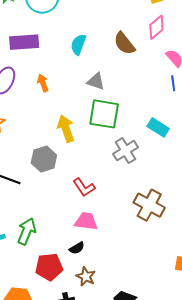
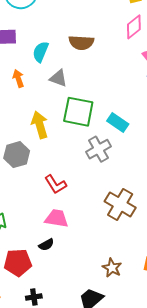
brown semicircle: (124, 43) -> (81, 43), moved, turned -50
cyan semicircle: (78, 44) -> (41, 52), moved
gray triangle: (96, 81) -> (58, 78), moved
cyan rectangle: (158, 127) -> (118, 123), moved
brown star: (86, 277) -> (112, 268), moved

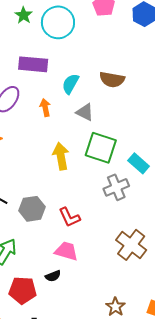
gray hexagon: (17, 155) -> (32, 209), moved

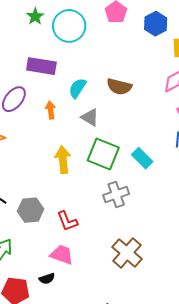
cyan rectangle: (139, 163) -> (142, 158), moved

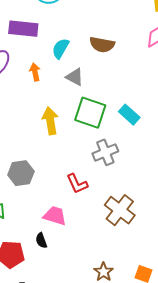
red L-shape: (67, 221) -> (77, 184), moved
black semicircle: (47, 279) -> (41, 240), turned 91

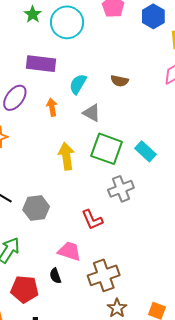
brown semicircle: (102, 45) -> (120, 81), size x0.7
brown cross: (120, 210) -> (104, 275), moved, turned 32

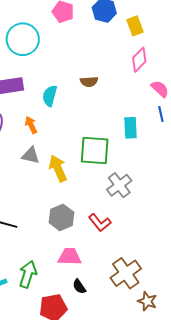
gray triangle: (92, 113) -> (31, 155), moved
cyan rectangle: (145, 151) -> (131, 128), moved, turned 60
gray hexagon: (36, 208) -> (61, 217), moved
pink trapezoid: (69, 251) -> (70, 257), moved

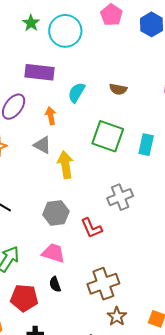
green square: (95, 151) -> (108, 136), moved

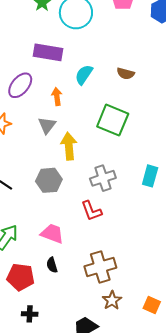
gray triangle: (42, 145) -> (47, 125), turned 36
cyan rectangle: (146, 145) -> (150, 176), moved
gray cross: (120, 197) -> (103, 178), moved
gray hexagon: (56, 213) -> (49, 180), moved

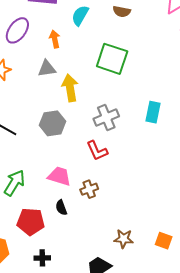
gray triangle: (47, 125) -> (47, 68), turned 48
brown cross: (100, 267) -> (89, 189), moved, size x0.6
brown star: (112, 300) -> (124, 239), turned -30

